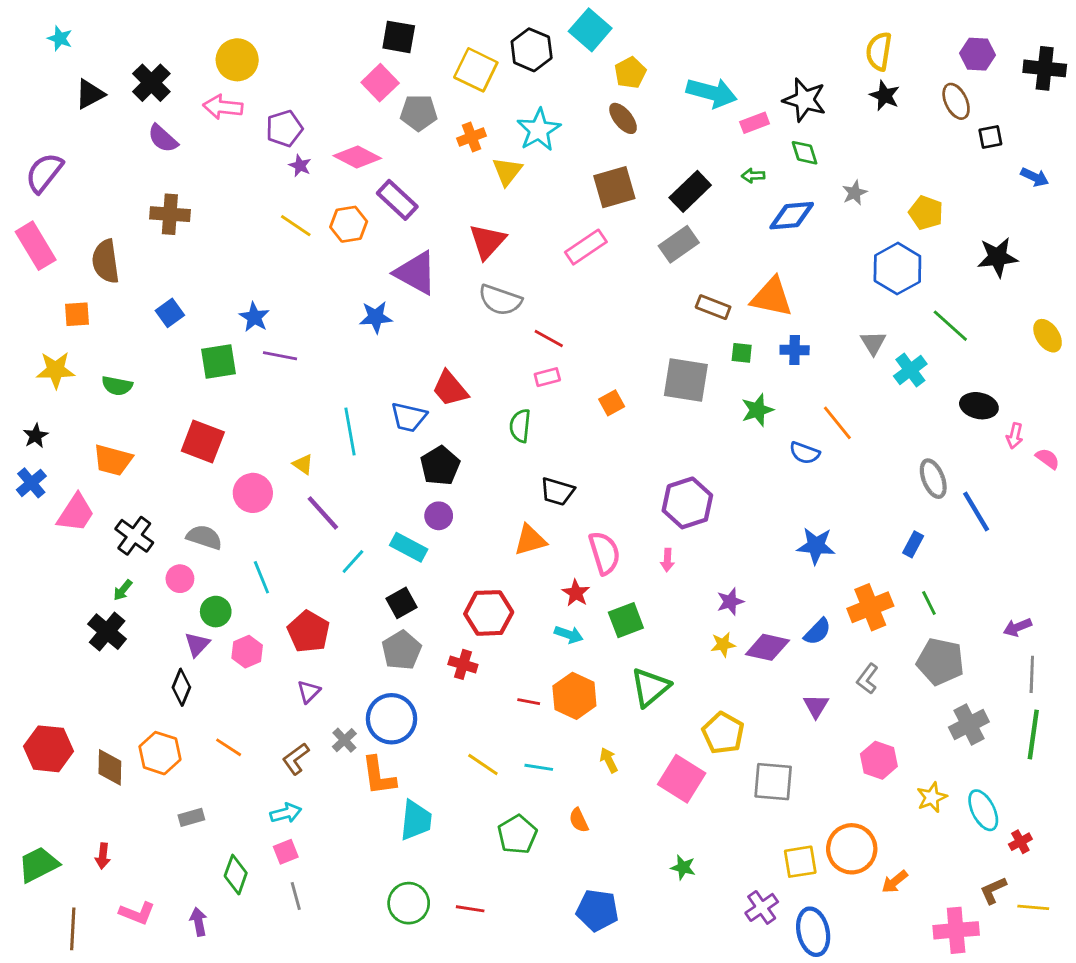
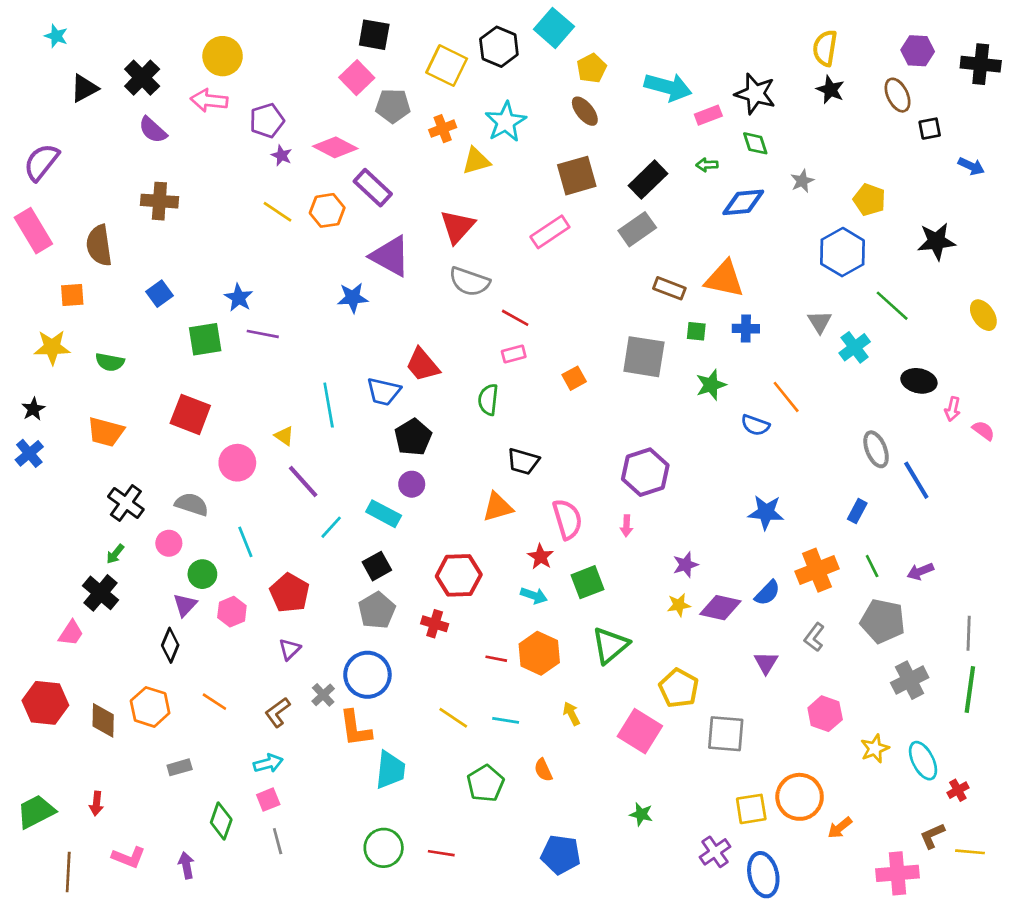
yellow triangle: (507, 171) -> (476, 161), turned 36
pink trapezoid: (76, 513) -> (71, 633), moved, size x0.7
purple arrow: (1018, 627) -> (920, 571), moved

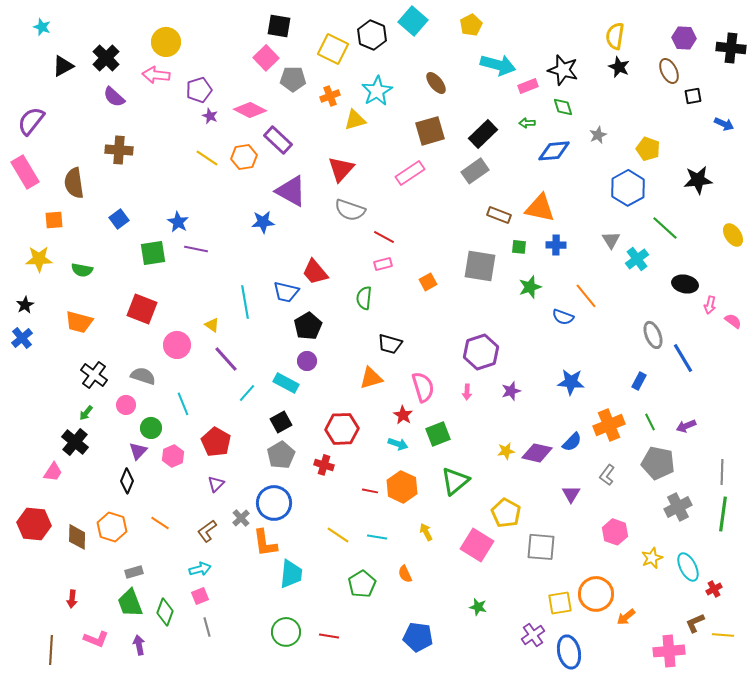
yellow pentagon: (592, 68) -> (471, 25), moved
purple star: (685, 565) -> (511, 391), moved
green trapezoid: (36, 812) -> (130, 603), moved, turned -84

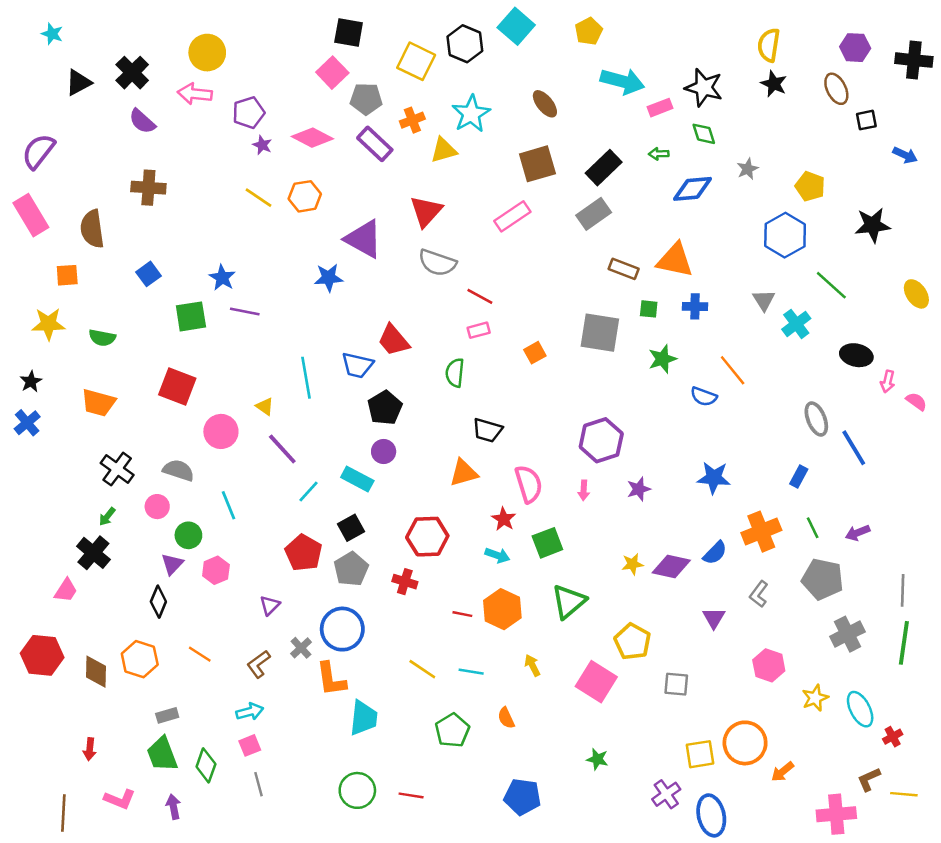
purple rectangle: (278, 140) -> (375, 144), moved
red pentagon: (216, 442) -> (304, 553), moved
gray square: (541, 547) -> (676, 684), size x0.7

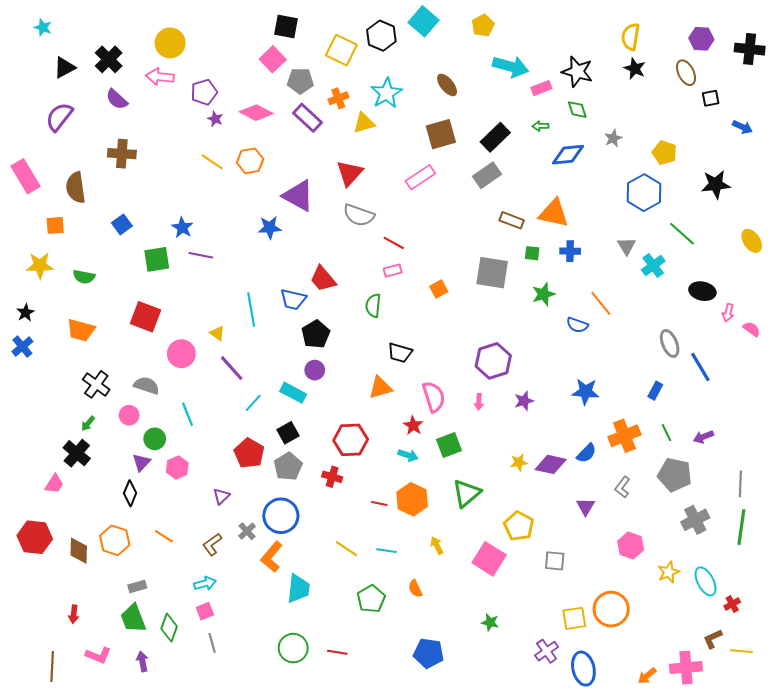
purple semicircle: (38, 151) -> (59, 117), moved
orange L-shape: (331, 679) -> (272, 557), turned 48
orange arrow: (783, 772) -> (647, 676), moved

